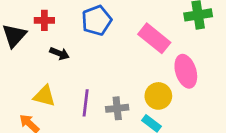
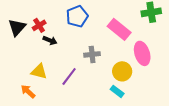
red cross: (44, 20) -> (39, 25), moved, turned -32
purple line: (86, 103) -> (69, 76), turned 30
gray cross: (117, 108) -> (92, 54), moved

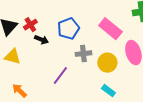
blue pentagon: (77, 16) -> (68, 29), moved
yellow triangle: (39, 71) -> (12, 57), moved
yellow circle: (122, 71) -> (107, 63), moved

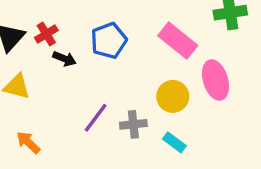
gray cross: (83, 54) -> (133, 124), moved

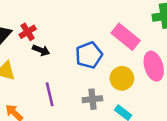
blue pentagon: (109, 41) -> (89, 55), moved
purple line: (96, 118) -> (50, 94), moved, turned -50

